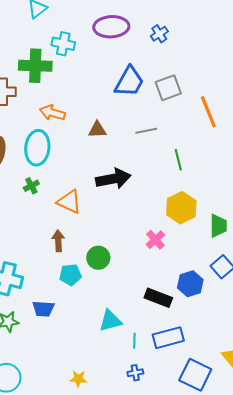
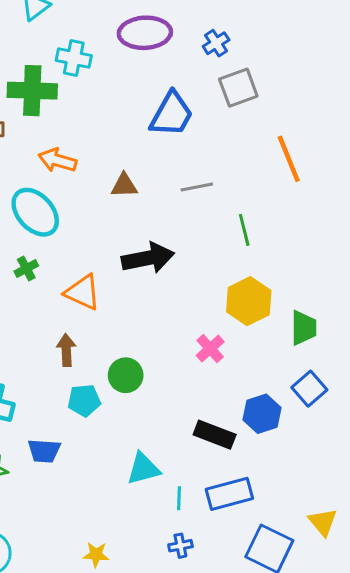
gray square: (168, 88) -> (238, 88), moved
cyan ellipse: (37, 148) -> (35, 212), turned -48

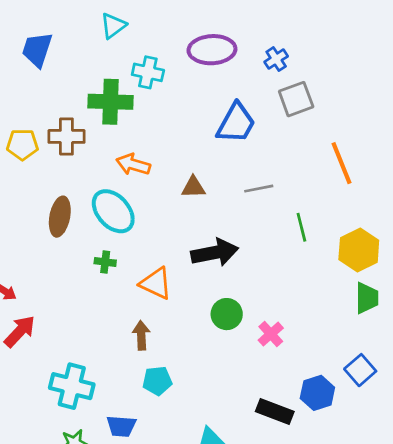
green cross: (26, 269) -> (105, 262), turned 35
yellow hexagon: (249, 301) -> (359, 250), moved
green trapezoid: (304, 328) -> (367, 298), moved
green circle: (126, 375) -> (227, 314), moved

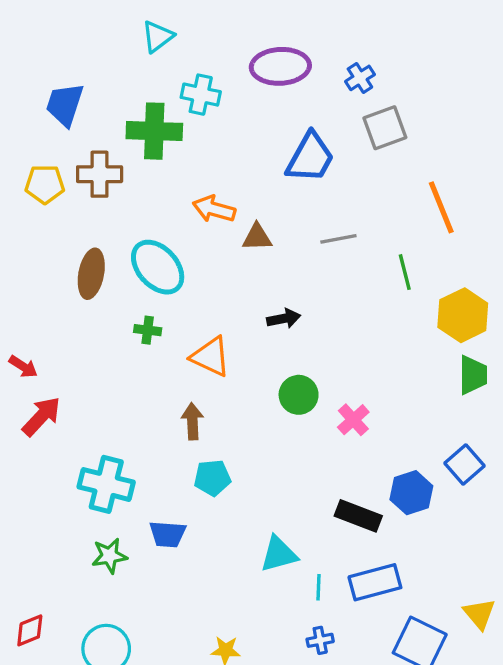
blue trapezoid: (37, 50) -> (65, 105), moved
orange arrow: (133, 164) -> (214, 209), moved
green line: (301, 227) -> (405, 272), moved
black arrow: (215, 253) -> (284, 319), size x0.6

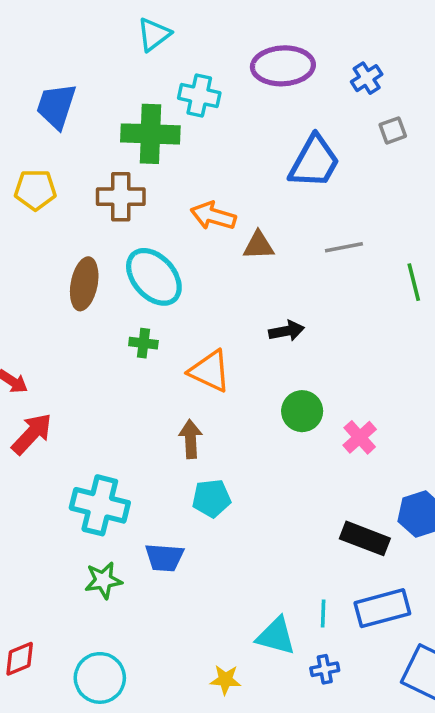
gray square: (385, 128) -> (393, 130), size x0.6
brown cross: (100, 174) -> (121, 197), moved
cyan triangle: (279, 554) -> (276, 636), moved, turned 30

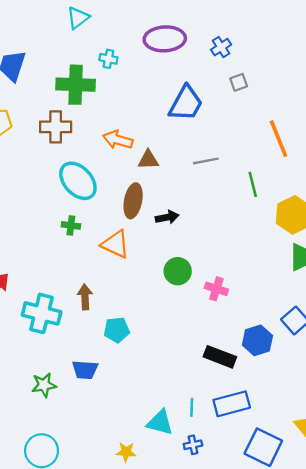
cyan cross: (199, 96) -> (108, 59), size x0.7
brown ellipse: (84, 284) -> (133, 201), moved
pink cross: (360, 437) -> (216, 289), turned -30
brown arrow: (191, 439) -> (85, 297), moved
cyan cross: (100, 505) -> (42, 313), moved

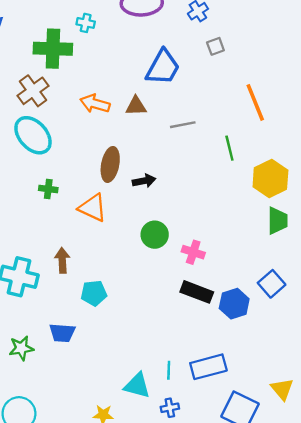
brown cross: (56, 127) -> (33, 91), turned -36
brown triangle: (148, 160) -> (136, 106), moved
cyan ellipse: (78, 181) -> (33, 135), moved
black rectangle: (220, 357) -> (197, 292), moved

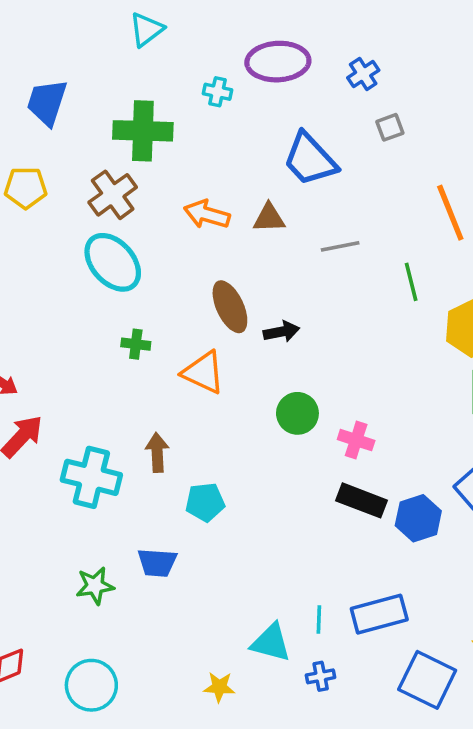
cyan cross: (86, 23) -> (218, 92), moved
blue trapezoid: (163, 67) -> (310, 159), turned 108
brown ellipse: (110, 164) -> (230, 307), turned -36

